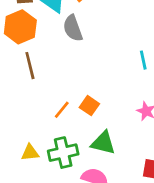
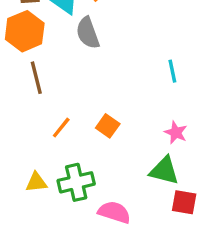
orange line: (62, 110) -> (61, 128), moved
green triangle: (103, 143) -> (164, 171), moved

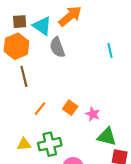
cyan line: (172, 71) -> (110, 51), moved
pink star: (176, 133) -> (93, 114), moved

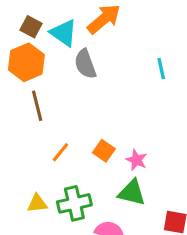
brown square: (20, 22) -> (31, 27), turned 32
green triangle: (107, 137) -> (132, 193), moved

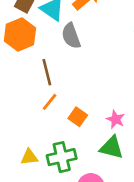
brown line: (37, 106) -> (47, 72), moved
orange square: (104, 151) -> (78, 117), moved
orange line: (60, 152) -> (50, 102), moved

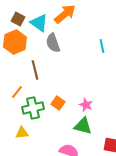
orange line: (50, 102) -> (17, 92), moved
green cross: (62, 157) -> (33, 108), moved

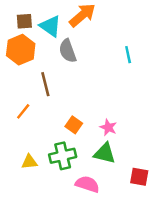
brown square: (18, 19) -> (24, 21), turned -32
green cross: (33, 108) -> (63, 156), moved

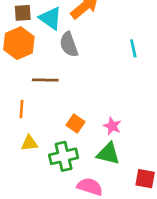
brown line: (45, 84) -> (45, 80), turned -75
orange line: (23, 111) -> (21, 109), turned -35
yellow triangle: (29, 162) -> (29, 143), moved

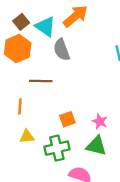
brown square: (23, 13) -> (21, 22), turned -35
orange square: (75, 123) -> (67, 119), turned 35

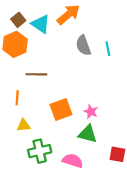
gray semicircle: (62, 50) -> (83, 45), moved
orange square: (67, 119) -> (61, 109), size x1.5
green cross: (57, 148) -> (40, 151), moved

